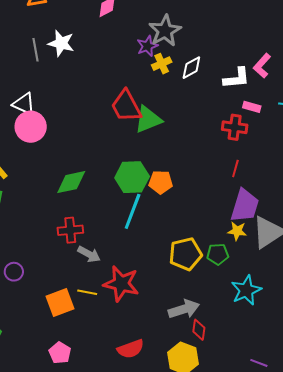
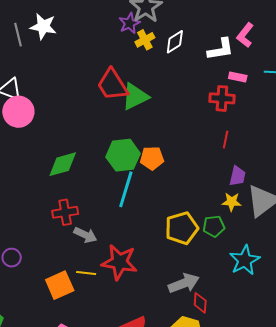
purple trapezoid: (245, 206) -> (237, 176), size x0.6

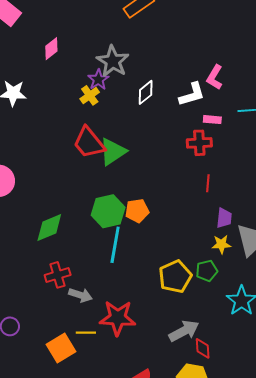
yellow cross: (145, 40) -> (90, 95), moved

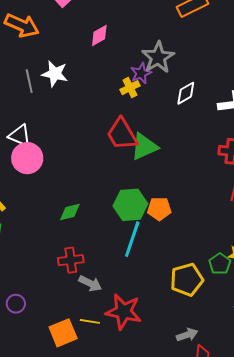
green diamond: (49, 228) -> (70, 212), size x0.7
green pentagon: (207, 271) -> (220, 264), moved, turned -30
gray arrow: (184, 331) -> (187, 335), size x0.7

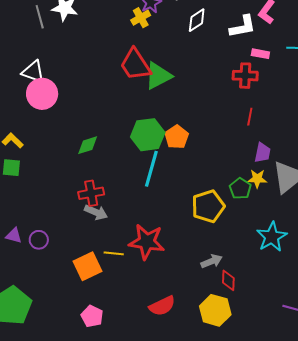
orange pentagon: (159, 209) -> (177, 137), turned -30
gray arrow: (90, 283) -> (96, 212), moved

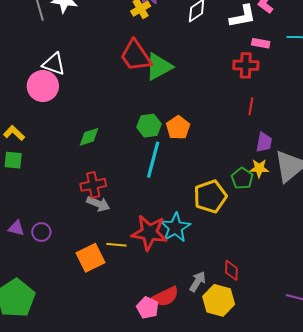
white triangle: (33, 72) -> (54, 64), moved
green hexagon: (148, 135) -> (149, 126), size x0.7
cyan star: (272, 237) -> (175, 228), moved
gray arrow: (212, 261) -> (198, 281), moved, turned -35
pink pentagon: (92, 316) -> (148, 308), moved

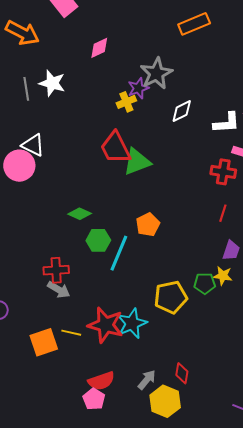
green hexagon: (149, 126) -> (98, 240), moved
green diamond: (89, 137) -> (80, 214), moved, turned 35
green pentagon: (242, 178) -> (205, 283), turned 30
red semicircle: (166, 297) -> (101, 381), moved

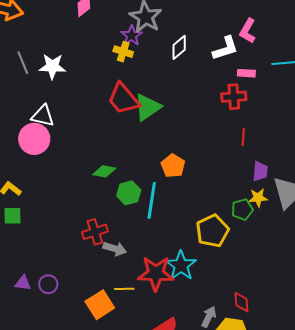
white star: (52, 83) -> (52, 66), moved
yellow cross: (126, 102) -> (123, 52), turned -36
gray arrow: (59, 290) -> (115, 249), moved

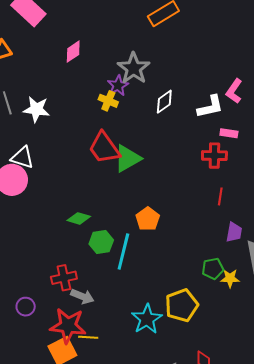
yellow star: (258, 198) -> (230, 278), moved
yellow pentagon: (212, 231) -> (182, 305), moved
red star: (156, 273) -> (68, 326), moved
purple circle: (48, 284) -> (26, 307), moved

